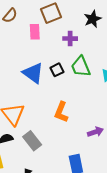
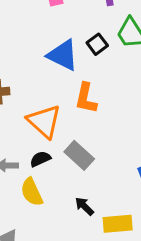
orange L-shape: (61, 112) -> (86, 98), moved

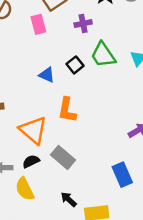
blue triangle: (63, 55) -> (47, 75), size x0.6

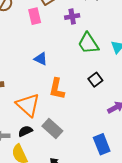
black square: (75, 65) -> (95, 80), moved

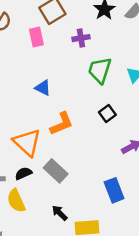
green trapezoid: (88, 43) -> (100, 70), turned 50
orange L-shape: (57, 89) -> (62, 124), turned -125

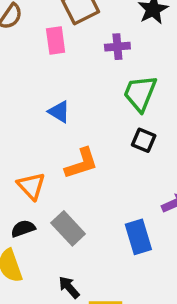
black square: (107, 113) -> (144, 140), moved, turned -35
orange triangle: (27, 142) -> (31, 186), size x0.7
blue rectangle: (114, 190) -> (138, 237), moved

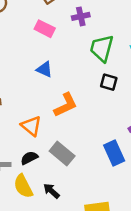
pink rectangle: (56, 40) -> (45, 29), moved, turned -48
black arrow: (69, 287) -> (51, 191), moved

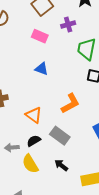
orange L-shape: (66, 105) -> (70, 103), moved
black arrow: (51, 191) -> (61, 165), moved

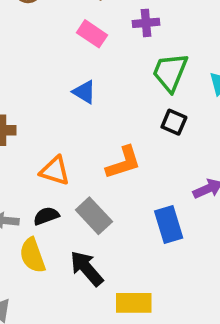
orange triangle: (34, 115) -> (55, 171), turned -30
black arrow: (61, 165) -> (87, 268), size x1.5

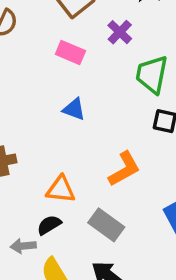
purple cross: (146, 23) -> (120, 32), turned -30
black semicircle: (46, 216) -> (49, 225), moved

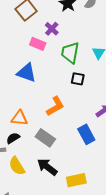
pink rectangle: (70, 52) -> (38, 44), moved
blue triangle: (74, 109) -> (26, 73), size x1.5

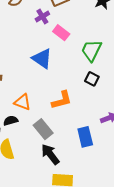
purple cross: (52, 29) -> (42, 17), moved
black arrow: (47, 167) -> (50, 154), moved

